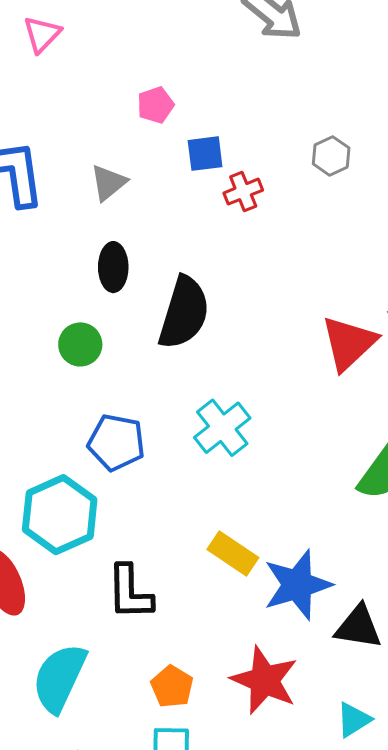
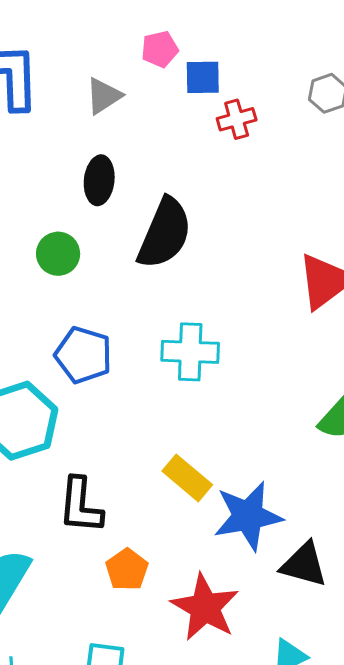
pink pentagon: (155, 105) -> (160, 49), moved
cyan cross: (222, 428) -> (190, 352), turned 34
orange pentagon: (172, 687) -> (127, 570), moved

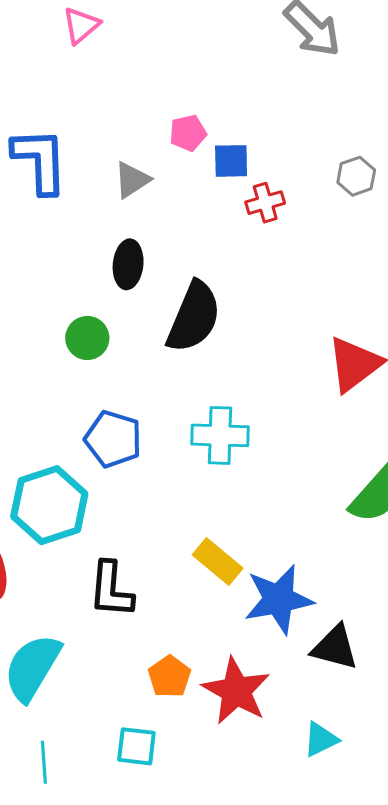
orange pentagon: (127, 570) -> (169, 677), moved

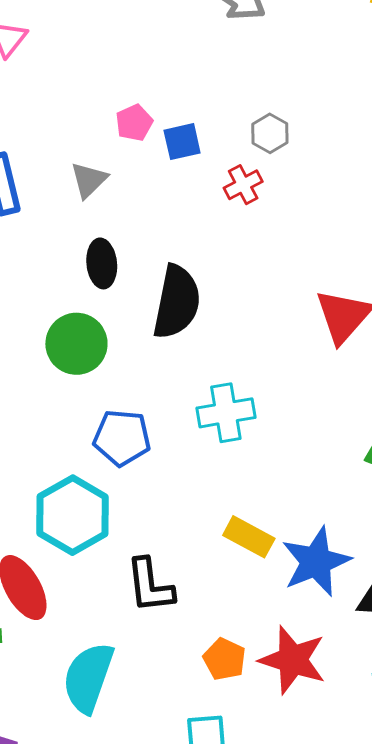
gray hexagon: (356, 176) -> (270, 133), moved
red cross: (265, 203) -> (243, 185), moved
green circle: (87, 338) -> (76, 344), size x1.4

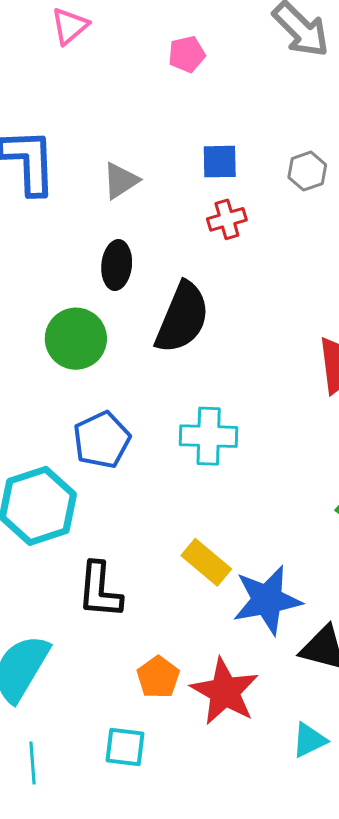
pink pentagon: (134, 123) -> (187, 54), moved
red cross: (243, 185) -> (227, 219), moved
blue pentagon: (122, 438) -> (102, 440), turned 30

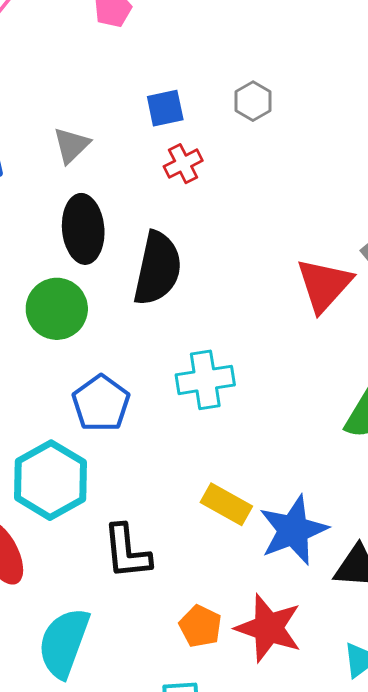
black ellipse: (117, 265) -> (83, 229), size x1.4

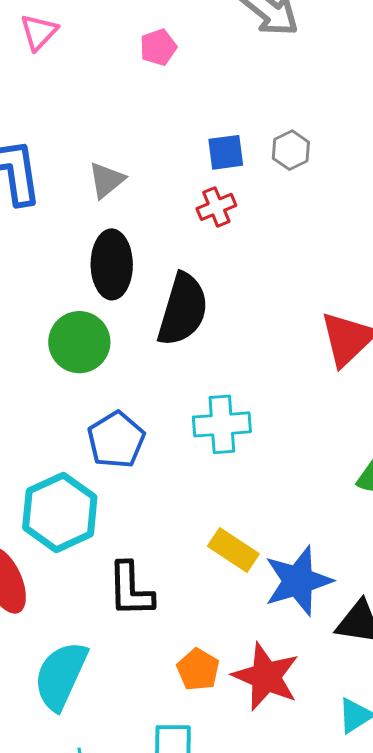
blue square: (165, 108) -> (226, 152), moved

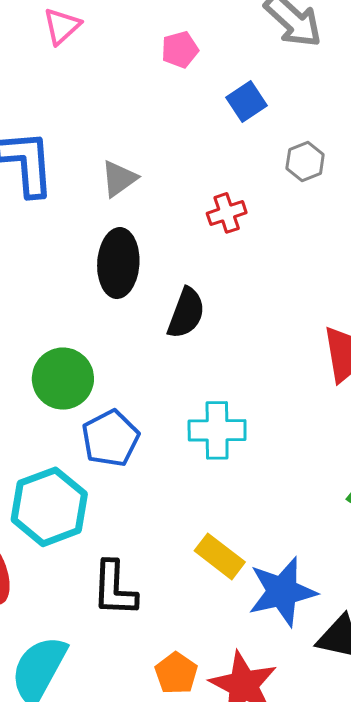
blue square: (226, 152) -> (246, 102), moved, turned -30
black semicircle: (183, 310) -> (186, 313), size x0.7
green circle: (79, 342) -> (63, 379), moved

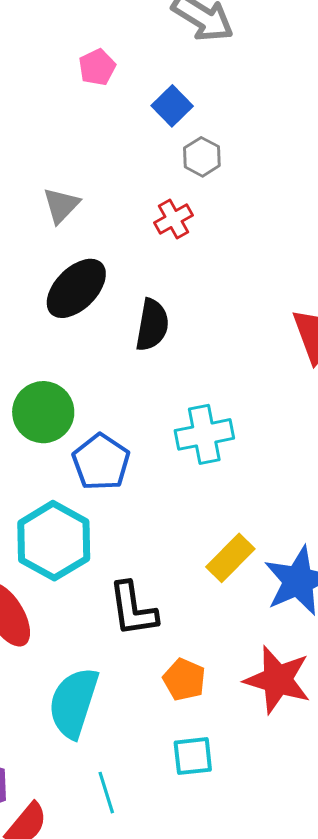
gray hexagon: (305, 162) -> (202, 157), moved
black ellipse: (118, 263) -> (76, 288), turned 52
yellow rectangle: (220, 556) -> (230, 558), turned -72
orange pentagon: (176, 673) -> (184, 680), moved

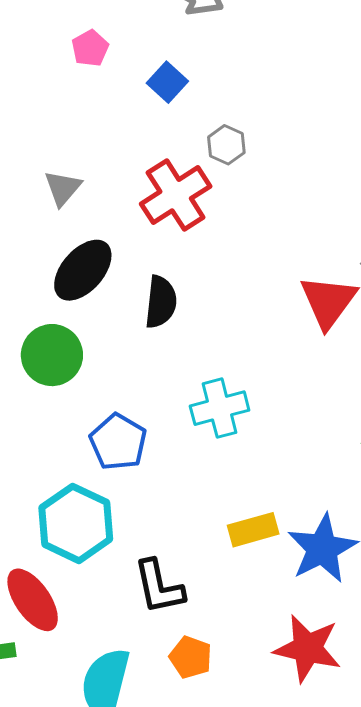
gray hexagon: (202, 157) -> (226, 145), moved
red cross: (173, 219) -> (176, 195), size x1.8
green circle: (43, 412) -> (52, 355), moved
yellow rectangle: (230, 558) -> (253, 530), turned 33
orange pentagon: (184, 680) -> (191, 657), moved

